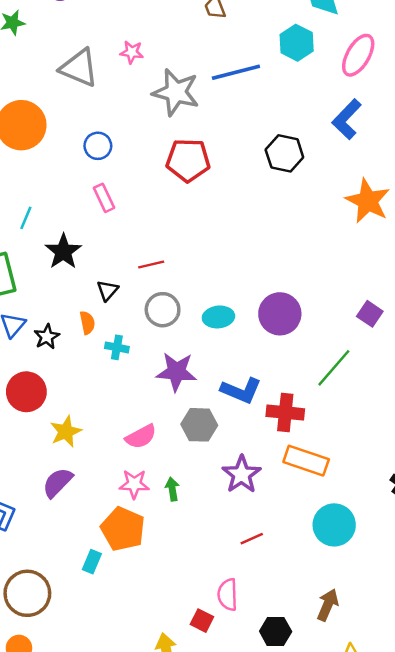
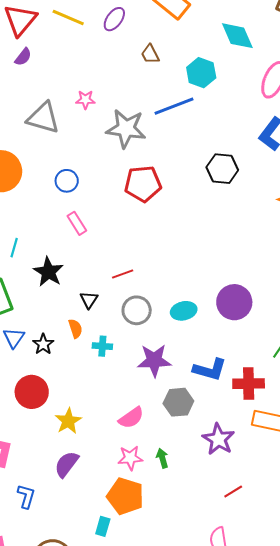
cyan hexagon: (297, 43) -> (201, 73), moved

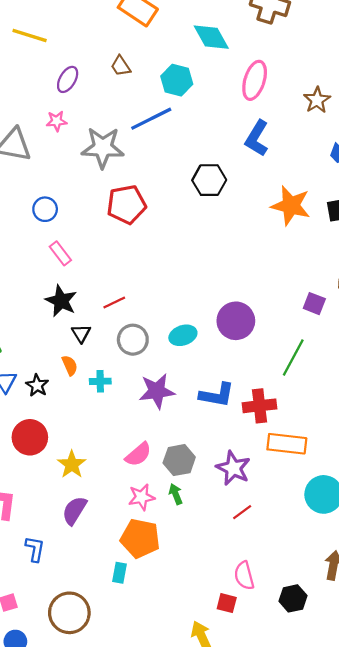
purple ellipse: (114, 19) -> (68, 79), moved
black star: (48, 272) -> (61, 301), moved
gray hexagon: (178, 402) -> (179, 460), moved
red line: (233, 492) -> (242, 512), moved

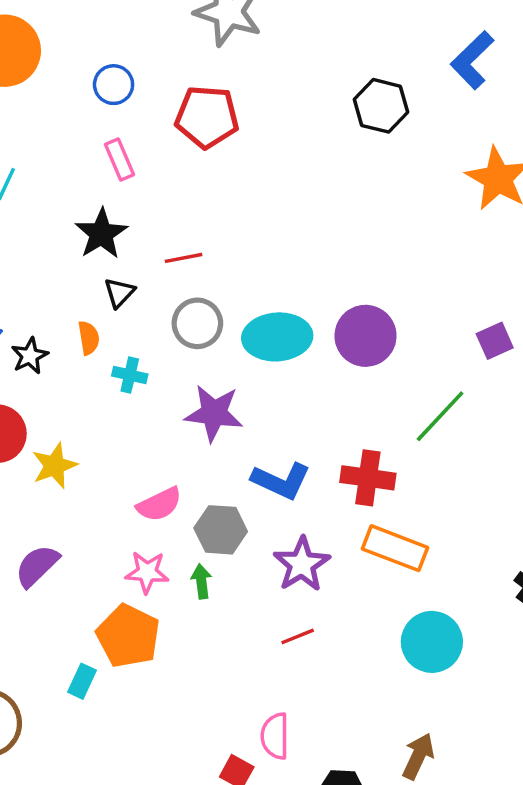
red pentagon: (126, 204) -> (207, 117), moved
purple square: (314, 304) -> (495, 341), turned 30
cyan ellipse: (183, 335) -> (277, 337), size x1.5
blue L-shape: (217, 395) -> (281, 481), moved
yellow star: (72, 464) -> (54, 466), moved

